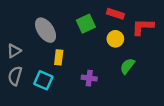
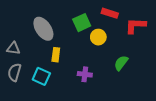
yellow circle: (115, 39) -> (98, 37), moved
gray triangle: (14, 51) -> (13, 48), turned 40

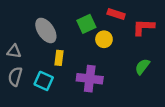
green semicircle: (121, 63) -> (142, 67), moved
purple cross: (85, 74) -> (90, 79), size x1.6

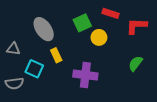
yellow rectangle: (59, 58) -> (56, 55), turned -32
gray semicircle: (15, 77) -> (14, 83), moved, turned -114
cyan square: (44, 81) -> (34, 69), moved

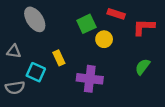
gray ellipse: (44, 29) -> (35, 19), moved

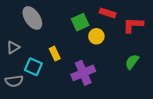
gray triangle: (14, 51) -> (13, 47), turned -40
purple cross: (90, 79) -> (83, 73), turned -30

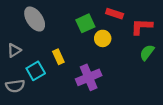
green semicircle: (132, 62) -> (147, 52), moved
cyan square: (33, 67) -> (36, 71), turned 36

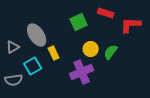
gray ellipse: (35, 19) -> (37, 35), moved
yellow circle: (103, 38) -> (91, 49), moved
green semicircle: (147, 52) -> (111, 52), moved

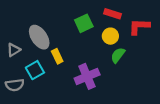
yellow circle: (91, 49) -> (110, 36), moved

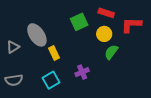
cyan square: (35, 70) -> (51, 80), moved
purple cross: (87, 76) -> (82, 72), size x0.6

